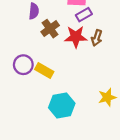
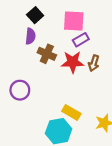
brown cross: (50, 29) -> (47, 54), turned -30
yellow rectangle: (44, 71) -> (71, 112), moved

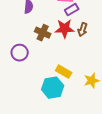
brown cross: (47, 54) -> (43, 33), moved

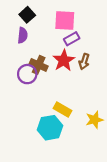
red star: (65, 29) -> (64, 60), turned -30
purple circle: (20, 53) -> (27, 74), moved

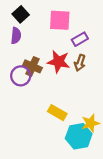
purple rectangle: (72, 39) -> (80, 39), moved
red star: (64, 60) -> (59, 62), turned -30
cyan hexagon: (50, 128) -> (79, 136), moved

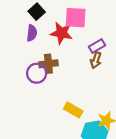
purple rectangle: (80, 39) -> (97, 46), moved
red star: (59, 62) -> (61, 33), moved
brown cross: (32, 66) -> (48, 64), turned -30

